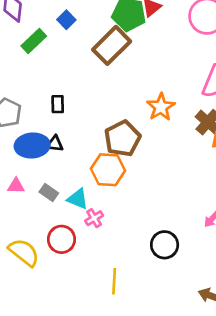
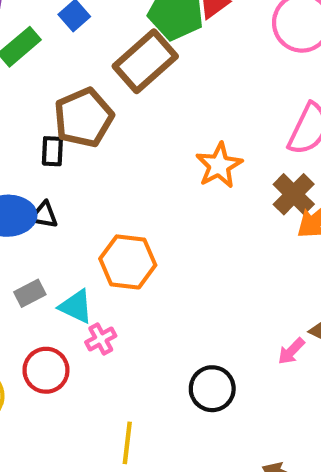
brown pentagon: (122, 139) -> (84, 118), moved
gray rectangle: (49, 193) -> (30, 293), turned -66

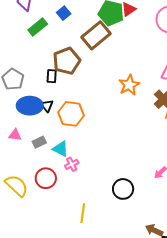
black triangle: (44, 215) -> (47, 106), turned 40
orange hexagon: (128, 262) -> (71, 114), moved

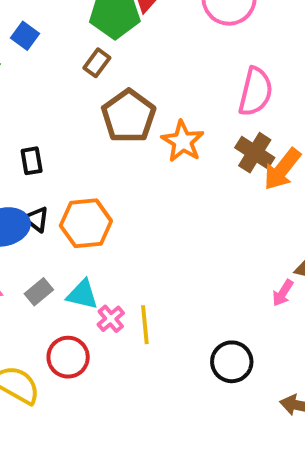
brown rectangle: (96, 35) -> (97, 63), size x0.5
brown pentagon: (67, 61) -> (129, 116), moved
black circle: (123, 189) -> (232, 362), moved
yellow line: (83, 213) -> (145, 325), moved

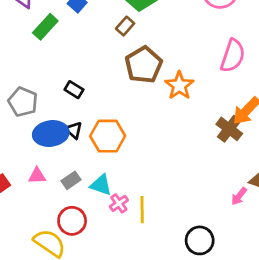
brown cross: (255, 153) -> (229, 129), moved
black rectangle: (32, 161) -> (74, 90), turned -54
red circle: (68, 357) -> (72, 221), moved

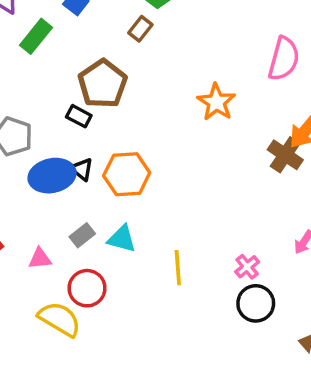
brown pentagon: (144, 65) -> (103, 84), moved
pink triangle: (37, 176) -> (40, 259), moved
pink cross: (119, 203) -> (247, 267), moved

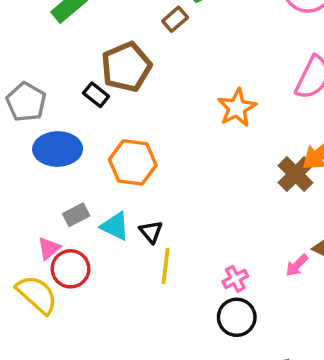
black triangle: (82, 169) -> (151, 232), moved
pink triangle: (40, 259) -> (49, 248), moved, turned -45

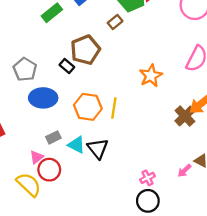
black triangle: (151, 232) -> (98, 149), size x1.5
yellow line: (166, 266) -> (114, 108), moved

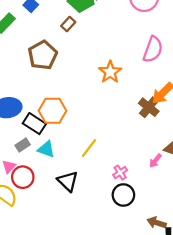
black rectangle: (67, 66) -> (34, 124), moved, size x1.5
yellow line: (114, 108) -> (89, 148), moved, turned 36
black triangle: (98, 149) -> (68, 181), moved

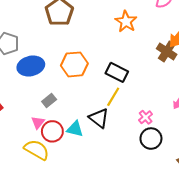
black rectangle: (34, 124) -> (117, 72), moved
cyan triangle: (46, 149) -> (75, 129), moved
black triangle: (68, 181) -> (99, 118), moved

